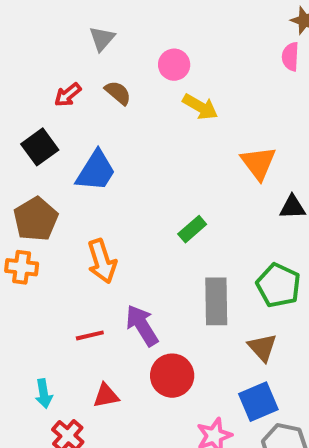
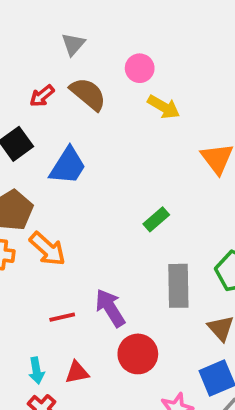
brown semicircle: (118, 93) -> (88, 94), size x1.5
orange arrow: (102, 261) -> (47, 249), moved, turned -30
cyan arrow: (44, 394) -> (36, 371), moved

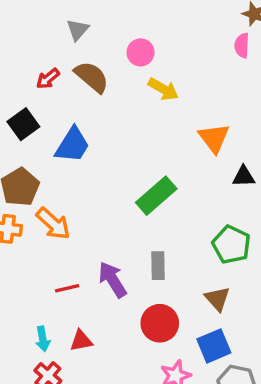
green rectangle: (156, 219) -> (156, 196), size x1.6
gray rectangle: (178, 286) -> (158, 266), moved, size x0.7
red circle: (138, 354) -> (160, 323), moved

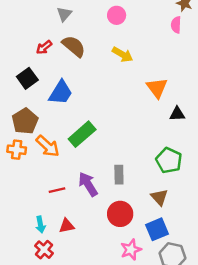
pink circle: (141, 52) -> (117, 15), moved
green rectangle: (156, 196) -> (82, 134), moved

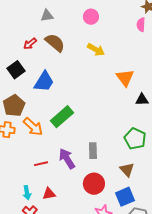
gray triangle: (64, 14) -> (47, 16), turned 40

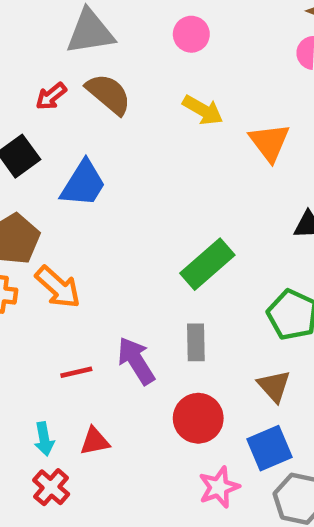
gray triangle: (47, 16) -> (90, 32), size x1.6
orange triangle: (125, 78) -> (269, 142), moved
green rectangle: (62, 117) -> (207, 264), moved

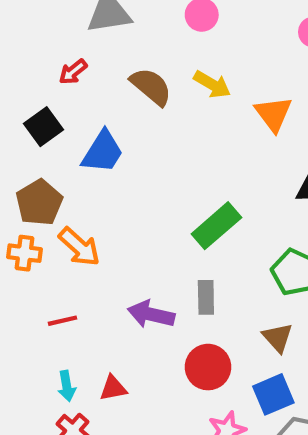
brown semicircle: (109, 94) -> (151, 87), moved
purple arrow: (136, 361) -> (151, 314), turned -45
red line: (76, 372) -> (62, 321), moved

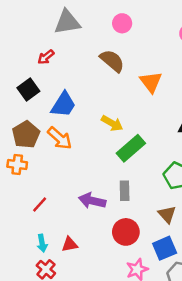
yellow arrow: (212, 84) -> (112, 123), moved
brown semicircle: (151, 87) -> (112, 61), moved
orange triangle: (273, 114) -> (151, 82), moved
orange arrow: (79, 247) -> (60, 138), moved
red line: (62, 321) -> (40, 204), turned -35

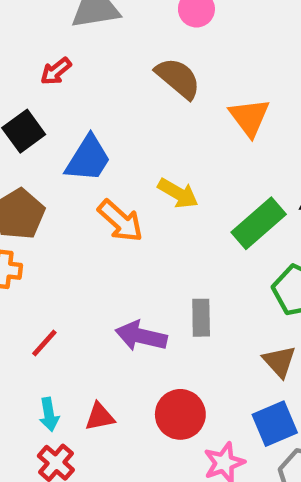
orange arrow: (60, 138) -> (120, 221), moved
green rectangle: (131, 148) -> (259, 223), moved
red circle: (126, 232) -> (180, 414), moved

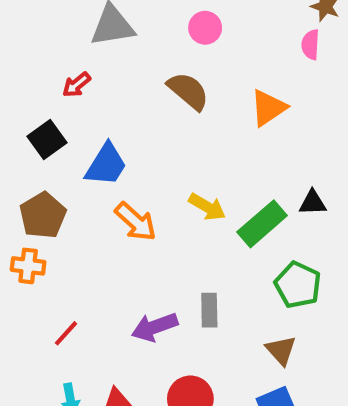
orange triangle: (249, 117) -> (268, 108), moved, turned 33
yellow arrow: (178, 193) -> (207, 207), moved
purple arrow: (141, 336) -> (155, 327), turned -33

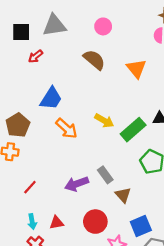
orange triangle: (268, 108) -> (136, 69), turned -35
black square: (47, 139) -> (21, 32), moved, turned 36
gray rectangle: (209, 310) -> (105, 175), turned -35
brown triangle: (281, 350) -> (123, 195), moved

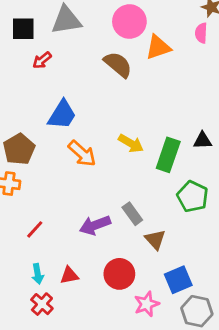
pink circle: (103, 26) -> (129, 22), size x1.5
orange triangle: (136, 69) -> (158, 47), moved, turned 50
green rectangle: (133, 130) -> (168, 155), turned -30

